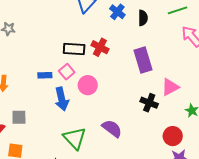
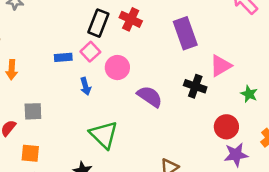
black rectangle: (74, 49) -> (98, 23), turned -70
blue arrow: (62, 99) -> (86, 86), size x0.6
purple semicircle: (112, 128) -> (150, 97), moved

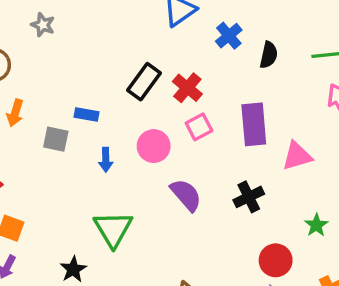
pink square: (90, 52) -> (199, 127), moved
pink triangle: (221, 66) -> (297, 156), moved
black cross: (195, 86) -> (249, 197), turned 30
gray square: (33, 111) -> (56, 139), moved

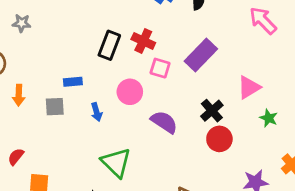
purple rectangle: (254, 124) -> (201, 55), turned 64
pink square: (199, 127) -> (160, 68), turned -30
pink triangle: (297, 156) -> (249, 87), moved
red circle: (276, 260) -> (219, 139), moved

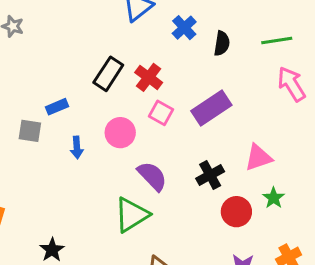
blue rectangle: (73, 82) -> (57, 107), turned -30
red circle: (219, 139) -> (236, 212), moved
green triangle: (116, 163) -> (132, 215), moved, turned 32

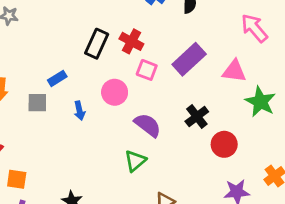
pink triangle: (258, 157) -> (234, 71), moved, turned 35
green star: (274, 198) -> (260, 102), moved, size x1.6
green triangle: (132, 215) -> (135, 161), size x0.7

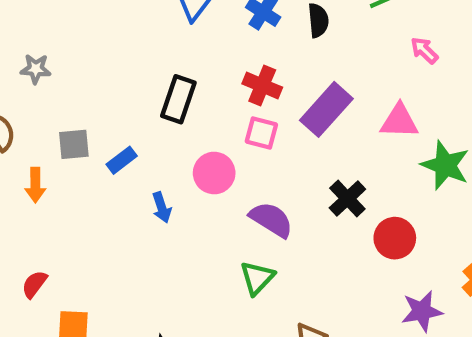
pink arrow: (254, 28) -> (424, 50), size x0.6
red cross: (131, 41) -> (262, 86), moved
gray square: (37, 103) -> (74, 144), moved

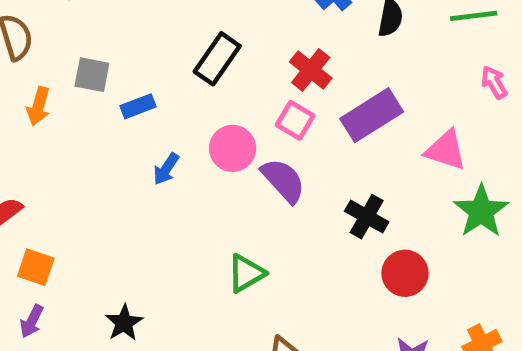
black cross: (347, 199) -> (367, 217), turned -33
blue arrow: (162, 207) -> (166, 169), turned 36
purple semicircle: (271, 220) -> (283, 181), moved

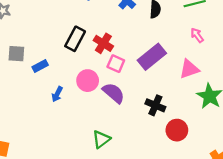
red cross: (311, 70) -> (103, 43), moved
pink arrow: (494, 82) -> (197, 35), moved
pink triangle: (446, 150) -> (189, 69), turned -30

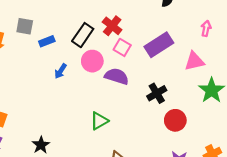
pink arrow: (197, 35) -> (206, 28), turned 42
black rectangle: (75, 39) -> (83, 35), moved
purple semicircle: (114, 93) -> (117, 76), turned -30
black cross: (155, 105) -> (157, 93), turned 30

